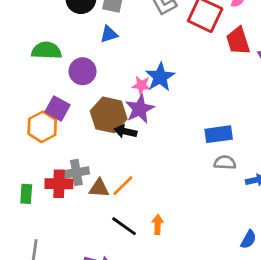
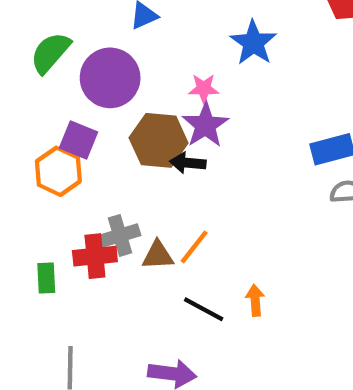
green semicircle: (46, 50) -> (50, 53), turned -44
purple circle: (83, 71) -> (110, 78), size x1.4
blue star: (160, 77) -> (253, 43), moved

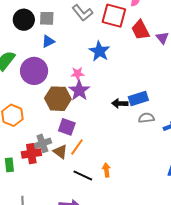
purple square: (78, 140) -> (67, 127), moved
black arrow: (188, 163) -> (120, 103), moved
brown triangle: (158, 255) -> (60, 152), turned 42

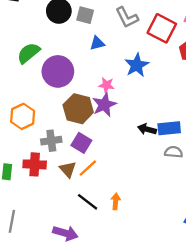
blue triangle: (48, 41) -> (97, 43), moved
gray cross: (42, 143) -> (51, 141), moved

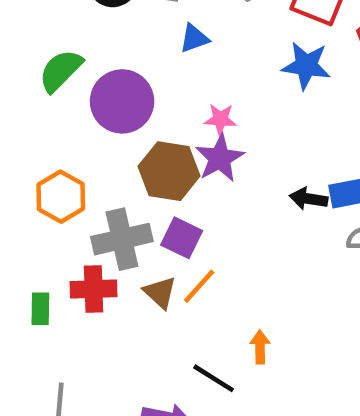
blue star: (137, 65) -> (306, 66), moved, turned -30
gray cross: (51, 141) -> (122, 239), size x1.4
black line: (88, 202) -> (214, 378), moved

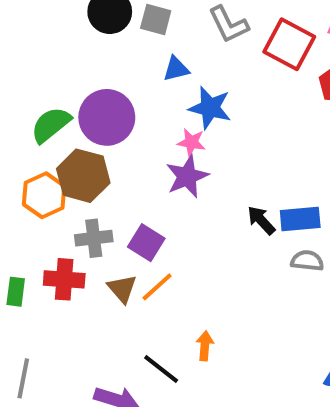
blue star: (306, 66) -> (210, 108), moved
green semicircle: (61, 71) -> (51, 125), moved
brown hexagon: (169, 171) -> (83, 176), moved
black arrow: (308, 199) -> (261, 220), turned 32
gray cross: (122, 239) -> (94, 238), size x0.7

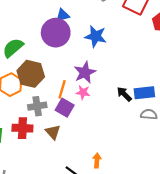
blue triangle: (176, 69) -> (63, 15), moved
purple circle: (107, 117) -> (56, 33), moved
pink star: (191, 142) -> (83, 92), moved
orange line: (157, 287) -> (62, 89), moved, turned -30

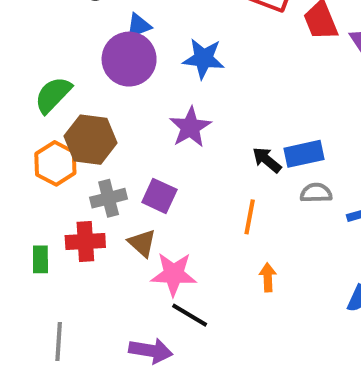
orange line: (62, 89) -> (250, 217), moved
pink star: (83, 92) -> (174, 274), moved, size x1.6
orange arrow: (97, 160) -> (268, 277), moved

